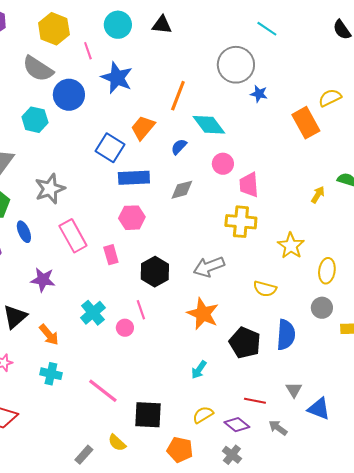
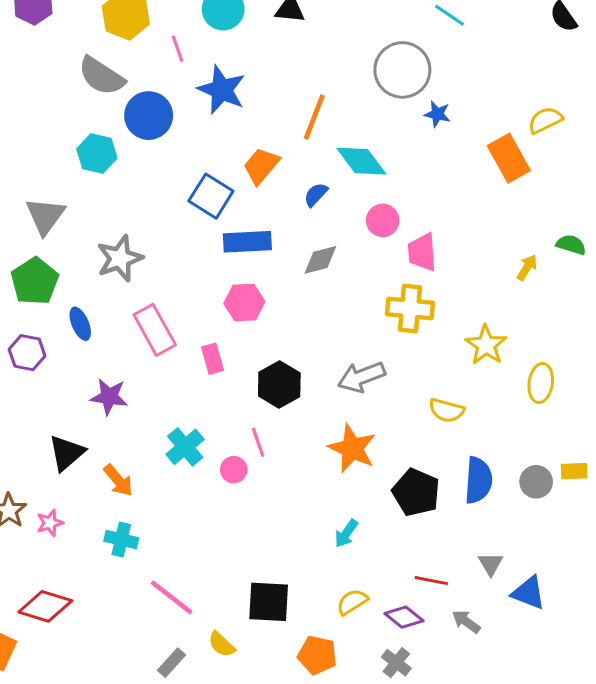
gray circle: (322, 308) -> (536, 482), moved
pink line: (103, 391) -> (171, 597), moved

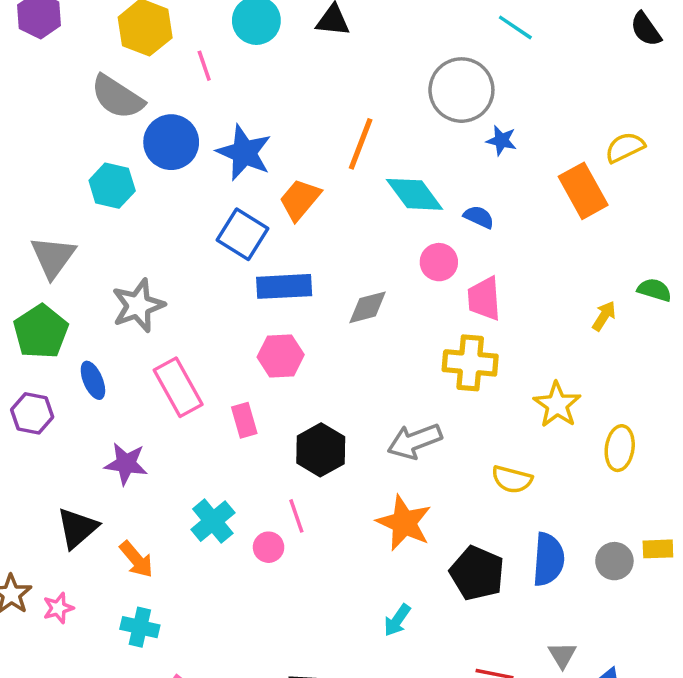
blue star: (222, 90) -> (244, 153), moved
blue semicircle: (316, 195) -> (479, 217), moved, turned 72

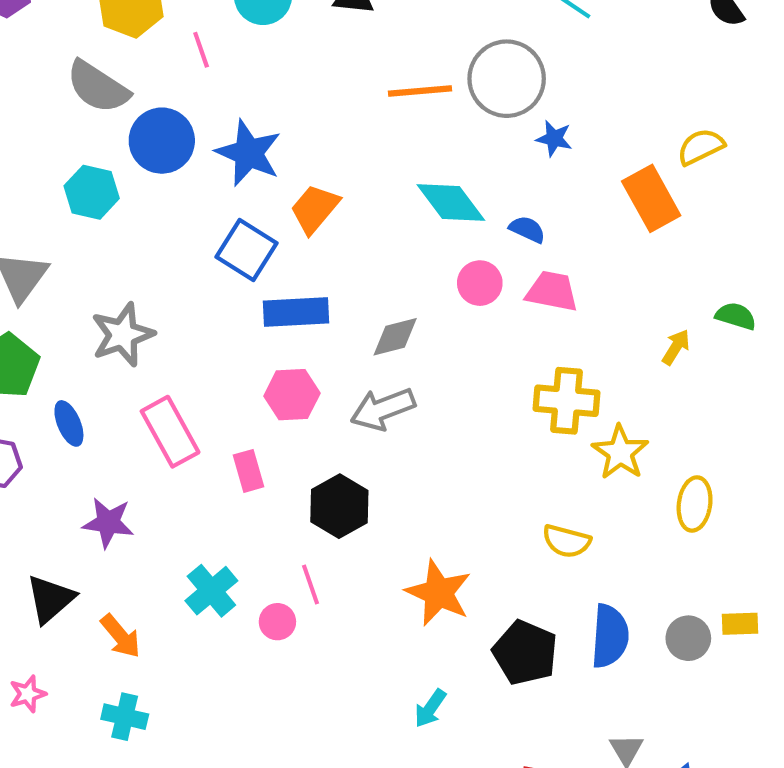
orange line: (361, 144) -> (420, 91), moved, turned 64
pink trapezoid: (484, 299) -> (552, 291), moved, turned 105
yellow cross: (470, 363) -> (567, 401), moved
gray arrow: (415, 441) -> (383, 409), moved

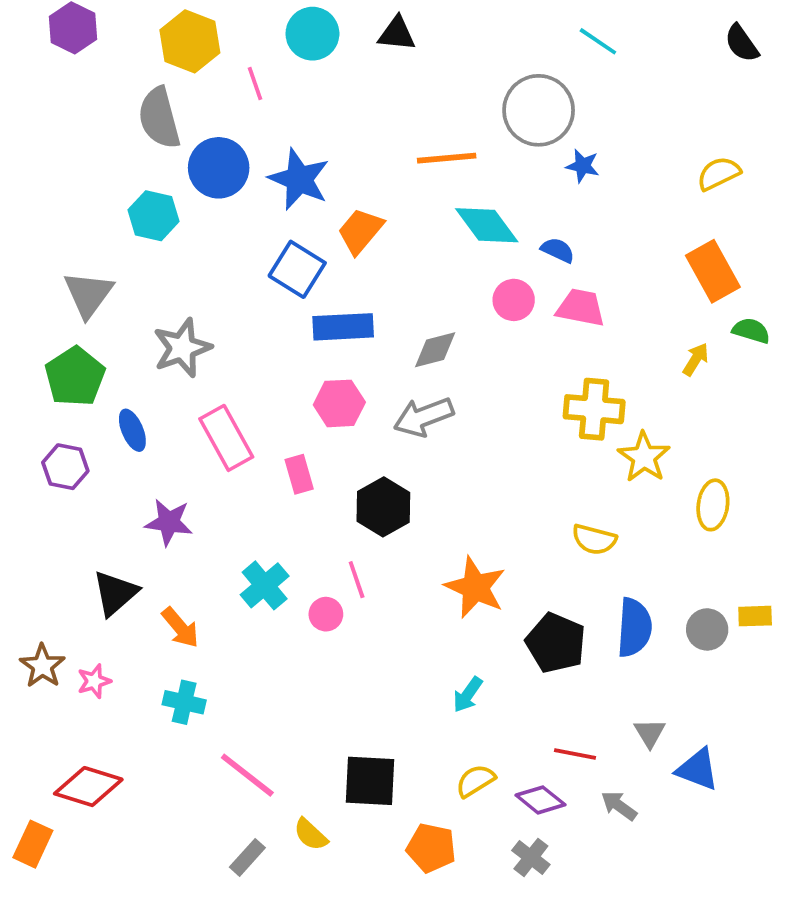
gray semicircle: (98, 87) -> (159, 118), turned 42
orange line: (420, 91) -> (447, 158), moved
orange rectangle: (651, 198) -> (713, 271), moved

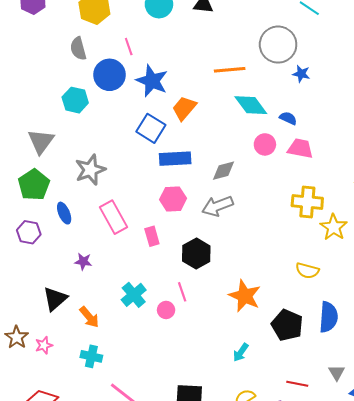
pink line: (255, 83) -> (129, 47), moved
gray semicircle: (159, 118) -> (78, 49), size x0.7
purple star: (169, 522) -> (83, 262), size x0.7

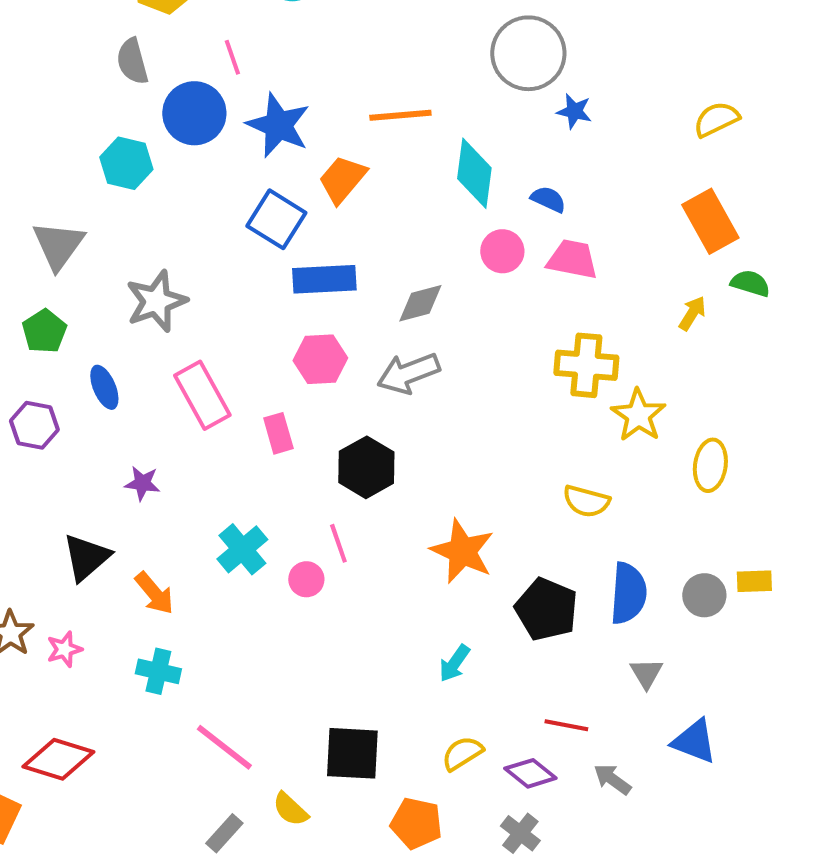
orange line: (230, 70) -> (400, 115), moved
cyan diamond: (251, 105) -> (474, 173), turned 44
green pentagon: (34, 185) -> (44, 331), size x0.7
gray triangle: (337, 373) -> (646, 673), moved

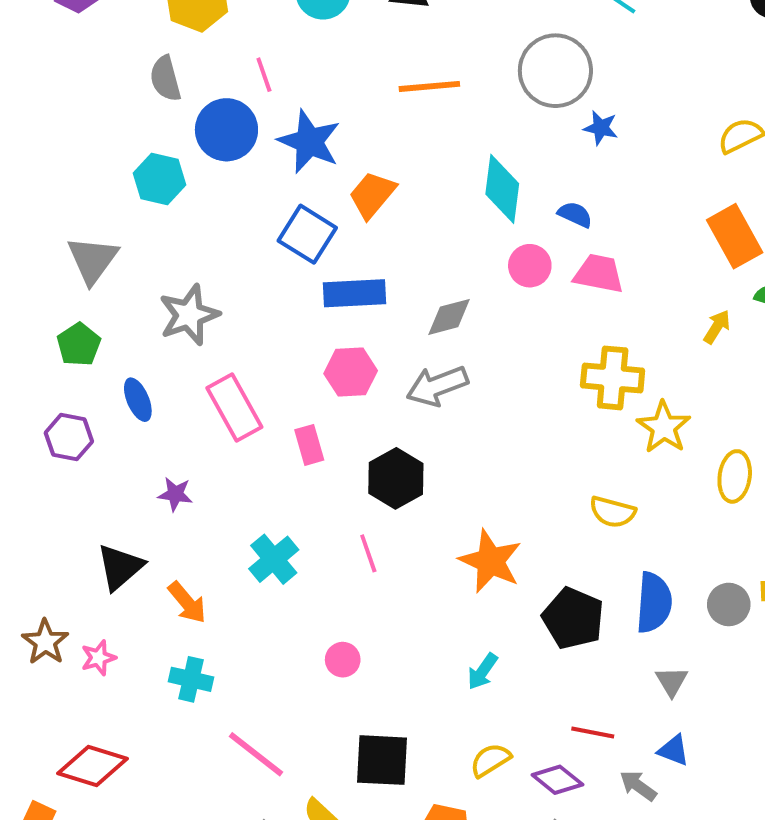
orange line: (400, 115) -> (429, 86), moved
pink circle: (306, 579) -> (343, 660), moved
blue triangle: (694, 741) -> (674, 750), moved, size x0.7

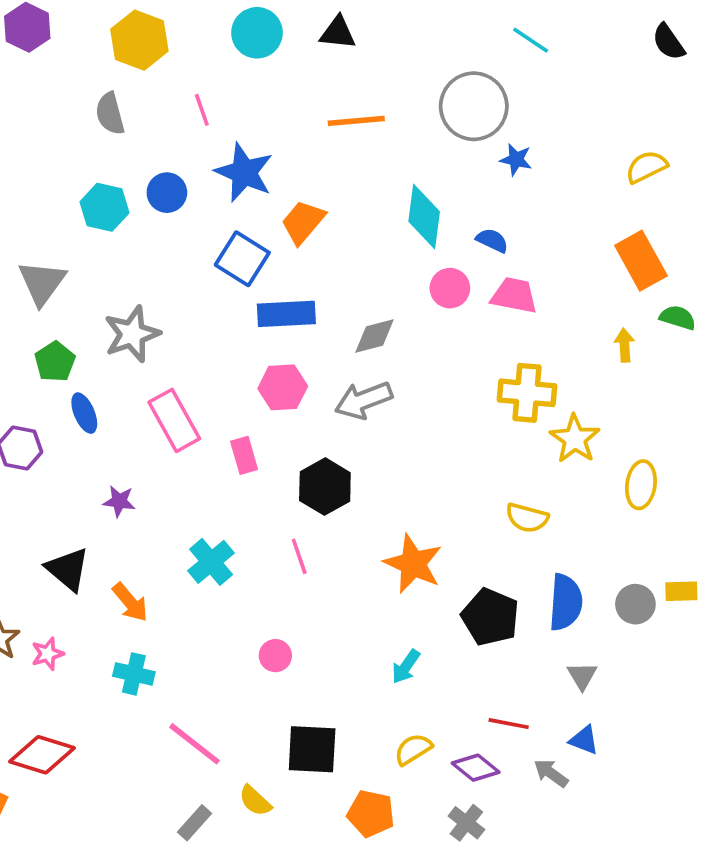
blue circle: (226, 130) -> (167, 193), moved, size x0.7
yellow arrow: (717, 327) -> (624, 345), turned -36
green pentagon: (79, 344) -> (55, 362), moved
black triangle: (120, 567) -> (68, 569), turned -39

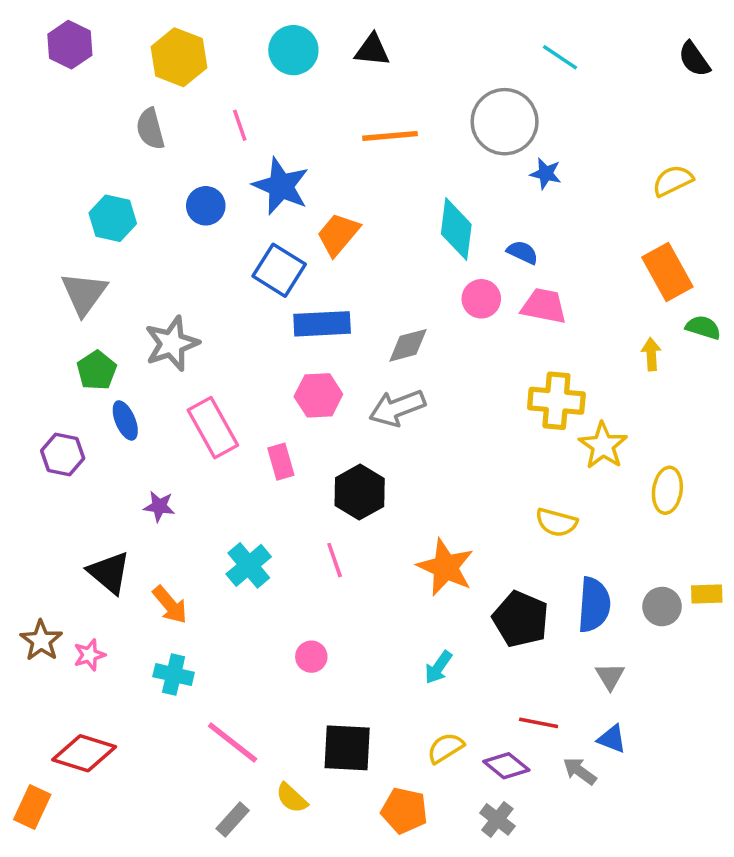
cyan hexagon: (104, 207) -> (113, 218), moved

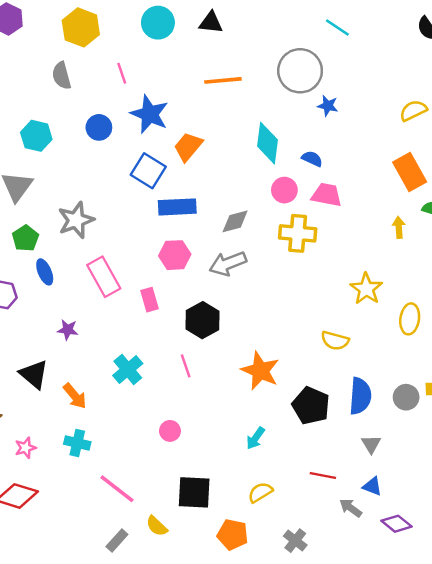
yellow cross: (556, 401) -> (298, 233), moved
pink star: (89, 655) -> (25, 448), moved
purple diamond: (506, 766) -> (396, 524), moved

